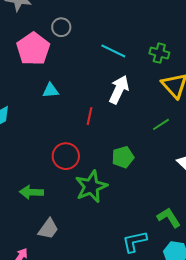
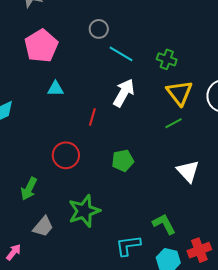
gray circle: (61, 27) -> (99, 29), moved
green line: (161, 124) -> (173, 123), moved
green star: (91, 186) -> (84, 211), moved
green arrow: (31, 192) -> (29, 189), turned -70

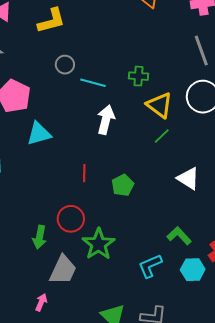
cyan triangle: (56, 89) -> (39, 134), size x1.5
red line: (92, 117) -> (84, 173), moved
red circle: (66, 155) -> (71, 219), moved
gray trapezoid: (43, 227) -> (63, 270), size x1.4

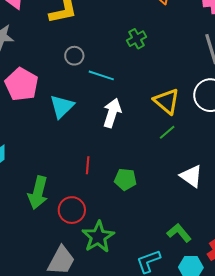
green cross: (139, 76) -> (137, 39), moved, turned -36
cyan triangle: (39, 134) -> (62, 106), moved, turned -32
green pentagon: (123, 185) -> (125, 179), turned 30
green arrow: (40, 237) -> (38, 193), moved, size x1.4

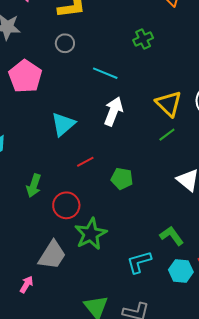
gray circle: (74, 56) -> (65, 43), moved
cyan triangle: (62, 106) -> (63, 124), moved
red line: (88, 165) -> (85, 162), turned 54
green arrow: (38, 193) -> (34, 186), size x0.7

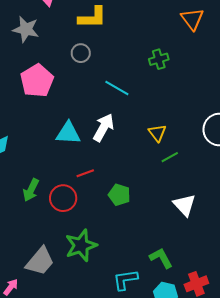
yellow triangle: (169, 104) -> (157, 133), moved, size x0.7
white arrow: (113, 111) -> (104, 128), moved
cyan triangle: (63, 124) -> (68, 133), turned 36
red circle: (66, 205) -> (63, 198), moved

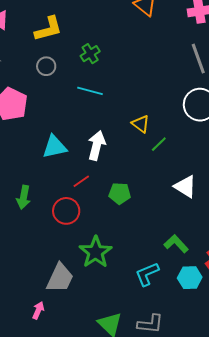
green cross: (159, 59) -> (90, 54), moved
white arrow: (104, 128) -> (97, 145), moved
green arrow: (31, 190) -> (24, 197), moved

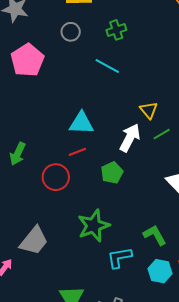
white arrow: (97, 145) -> (130, 138), moved
cyan triangle: (55, 147) -> (81, 123), moved
green pentagon: (120, 193) -> (112, 173), turned 30
green star: (96, 252) -> (94, 226), moved

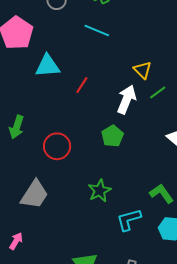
cyan triangle: (81, 123) -> (48, 66), moved
red line: (77, 152) -> (82, 85), moved, turned -30
green star: (94, 226) -> (100, 191), size x0.7
gray trapezoid: (34, 241) -> (34, 195), moved

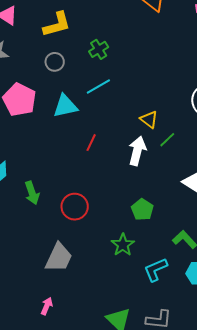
cyan line: (97, 30) -> (98, 87), turned -45
cyan triangle: (48, 66) -> (65, 106), moved
green arrow: (17, 127) -> (32, 193), turned -30
green pentagon: (112, 136) -> (142, 210), moved

